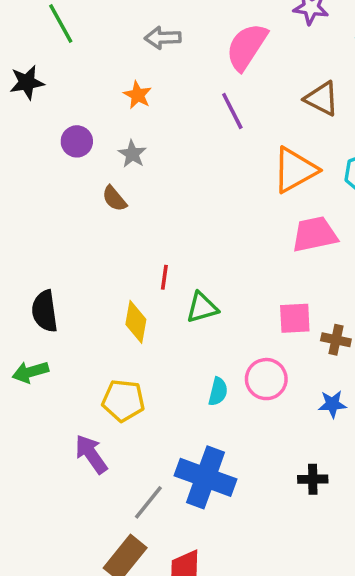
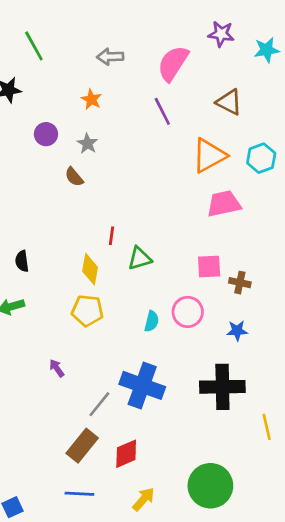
black semicircle: (45, 311) -> (22, 261), size x0.7
yellow pentagon: (123, 401) -> (87, 311), moved
purple arrow: (91, 454) -> (57, 368), size x0.6
black cross: (313, 479) -> (222, 387), size x2.0

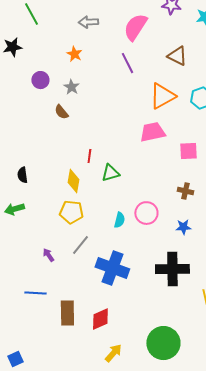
pink trapezoid: (224, 204) -> (152, 132), moved
pink square: (209, 266) -> (188, 151), moved
gray line: (99, 404) -> (80, 245), moved
brown rectangle: (82, 446) -> (67, 313), turned -40
blue line: (79, 494) -> (35, 293), moved

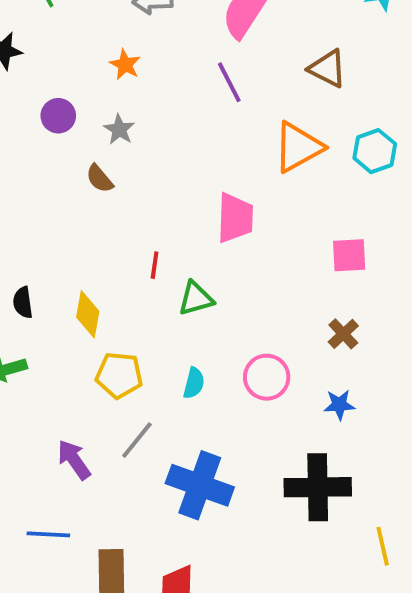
pink trapezoid: (152, 132) -> (235, 218), moved, turned 104
yellow diamond: (73, 181) -> (88, 314), moved
brown cross: (185, 191) -> (343, 334), turned 35
cyan semicircle: (119, 220) -> (194, 383), moved
purple arrow: (48, 255) -> (74, 460), size x1.5

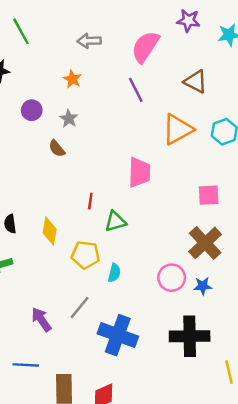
brown cross: (343, 334) -> (205, 243), size x1.8
yellow pentagon: (119, 375) -> (86, 255), moved
pink circle: (267, 377) -> (172, 278), moved

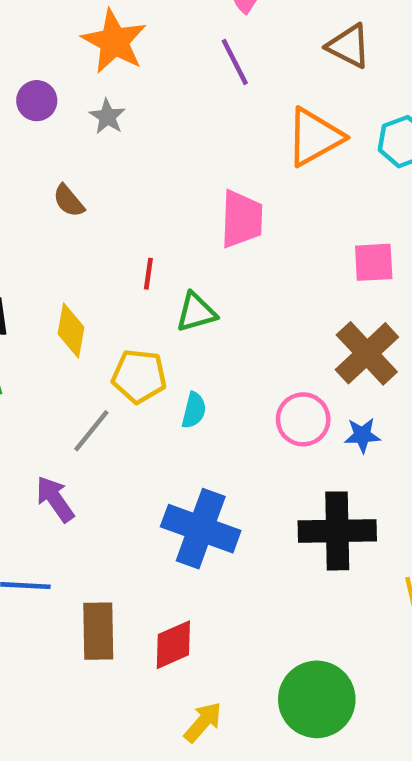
orange star: (72, 79) -> (114, 41), size x1.8
brown semicircle: (57, 148) -> (69, 201), moved
gray line: (80, 308) -> (91, 431), moved

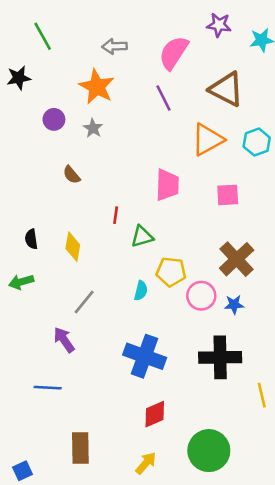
brown triangle: (349, 46) -> (226, 89), size x1.4
pink square: (374, 262) -> (228, 195), moved
yellow pentagon: (139, 376) -> (171, 272), moved
brown rectangle: (98, 631) -> (80, 448), moved
red diamond: (173, 645) -> (155, 414), moved

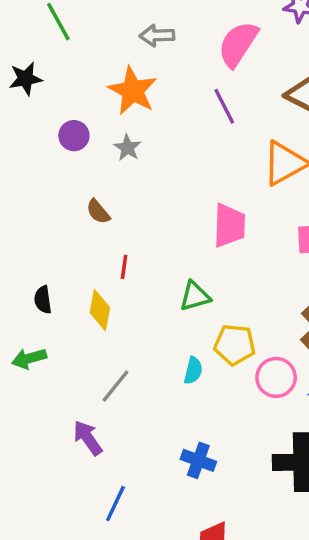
red line: (116, 215) -> (124, 267), moved
blue cross: (145, 356) -> (198, 460), size x0.6
blue line: (48, 388) -> (115, 504), moved, turned -68

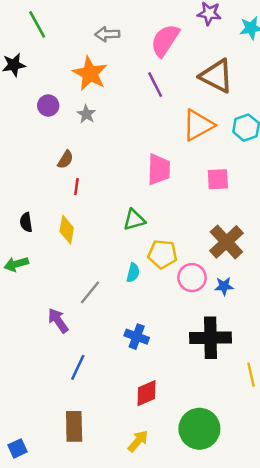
brown semicircle: (98, 212) -> (65, 160), turned -108
red line: (124, 267) -> (76, 187), moved
gray line: (115, 386) -> (90, 292), moved

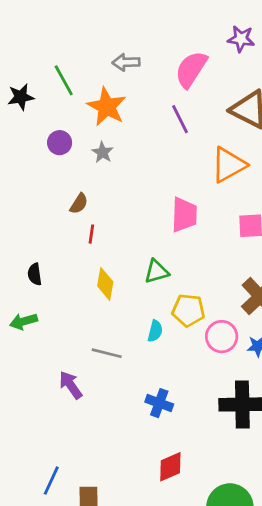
green line: (37, 24) -> (64, 80), moved
yellow diamond: (67, 230) -> (105, 284), moved
gray line: (90, 292) -> (107, 353), turned 65
blue line: (78, 367) -> (51, 481), moved

